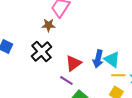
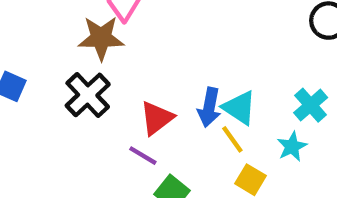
brown star: (49, 25) -> (101, 38), size x1.5
yellow line: (118, 75) -> (232, 139), moved, turned 56

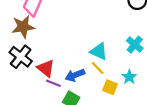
blue arrow: (209, 107) -> (75, 75), moved, turned 66
red triangle: (157, 118) -> (46, 68), moved, turned -36
cyan star: (292, 147) -> (129, 77), moved

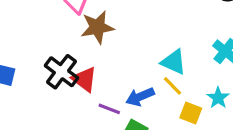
brown star: (23, 27) -> (97, 27), moved
red triangle: (46, 68) -> (84, 79), moved

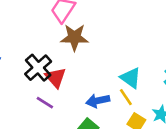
purple line: (109, 109) -> (45, 103), moved

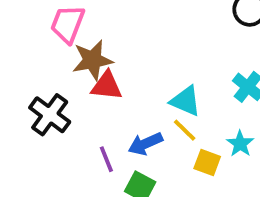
red triangle: (56, 77) -> (107, 86), moved, turned -30
purple line: (45, 103) -> (106, 159), moved, turned 48

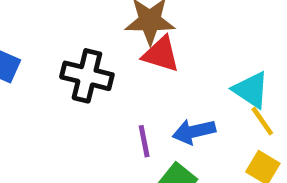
black cross: (50, 115) -> (87, 76), turned -33
yellow line: (185, 130) -> (262, 121), moved

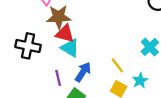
cyan triangle: (251, 90) -> (70, 48), moved
blue arrow: (194, 132) -> (83, 72), turned 138

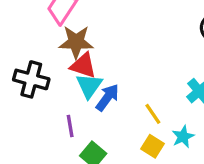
cyan triangle: (70, 48) -> (89, 86), turned 30
blue arrow: (83, 72) -> (107, 97), moved

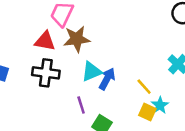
red triangle: (83, 66) -> (45, 41), moved
cyan triangle: (89, 86) -> (92, 72), turned 40
cyan star: (183, 137) -> (160, 105), moved

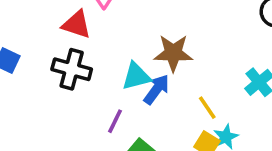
brown star: (77, 39) -> (173, 53), moved
purple line: (81, 105) -> (115, 121), turned 36

